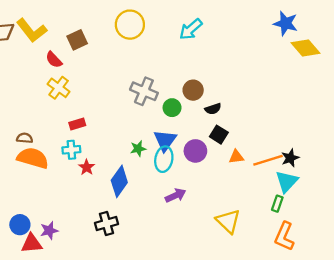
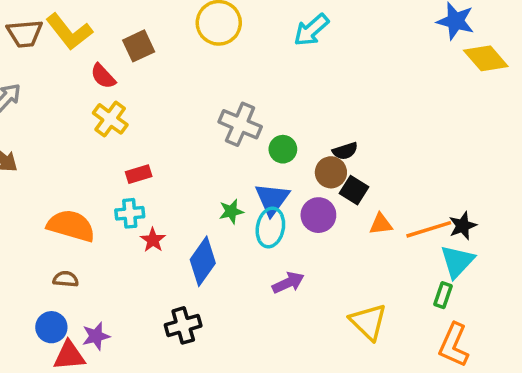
brown circle: (193, 90) -> (331, 172), moved
brown semicircle: (25, 138) -> (66, 279), moved

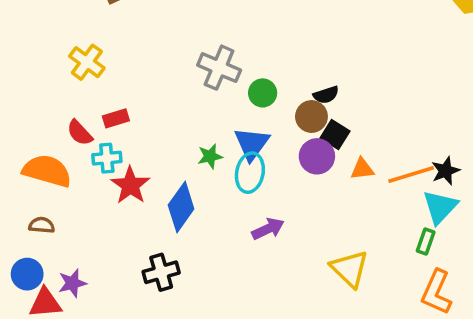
red semicircle: (103, 76) -> (80, 133), moved
purple circle: (318, 215) -> (317, 156), moved
red star: (153, 240) -> (130, 185), size x1.5

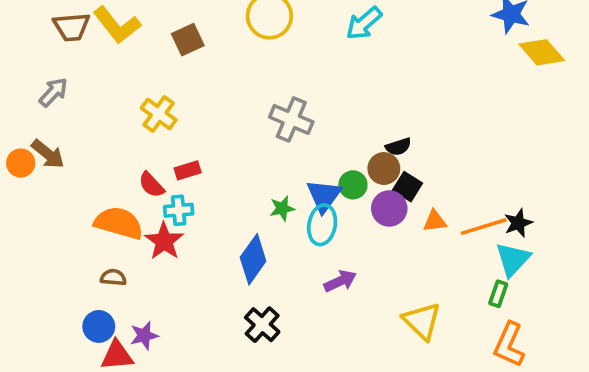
green circle: (263, 93) -> (353, 185), moved
red star: (130, 185) -> (164, 241), moved
black cross: (161, 272) -> (262, 325), moved, turned -32

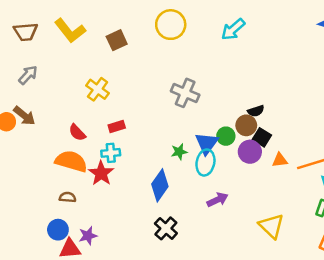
brown trapezoid: (72, 27) -> (26, 32), moved
red semicircle: (151, 185) -> (77, 133), moved

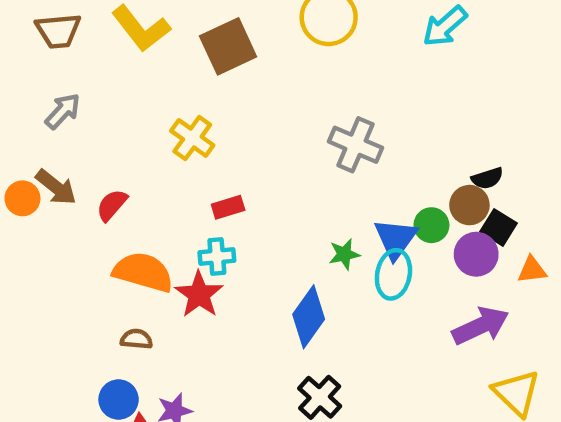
brown square: (117, 40) -> (228, 46), size x1.4
red semicircle: (77, 133) -> (112, 205), moved, turned 84
purple arrow: (217, 200) -> (481, 326), moved, size x1.4

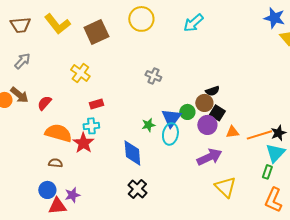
gray cross: (355, 145) -> (153, 76), size x0.7
blue diamond: (309, 317) -> (132, 153), turned -40

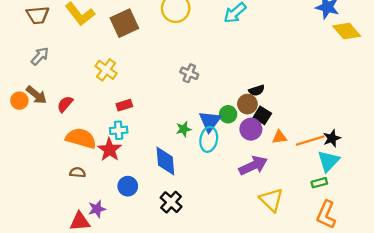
green rectangle: (267, 172) -> (319, 183), turned 56
blue circle: (47, 190) -> (128, 186), moved

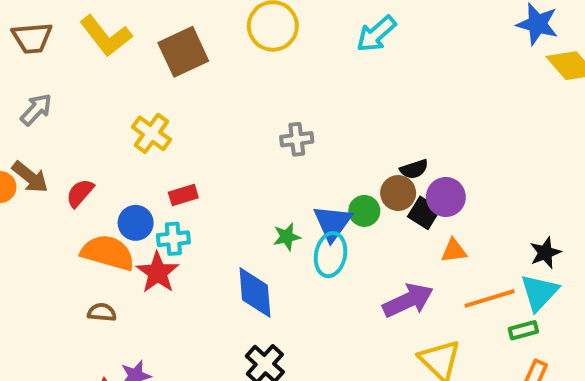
gray cross: (189, 73) -> (297, 139), turned -30
purple circle: (251, 129) -> (446, 197), moved
orange line: (310, 141) -> (490, 298), moved
blue circle: (128, 186) -> (136, 223), moved

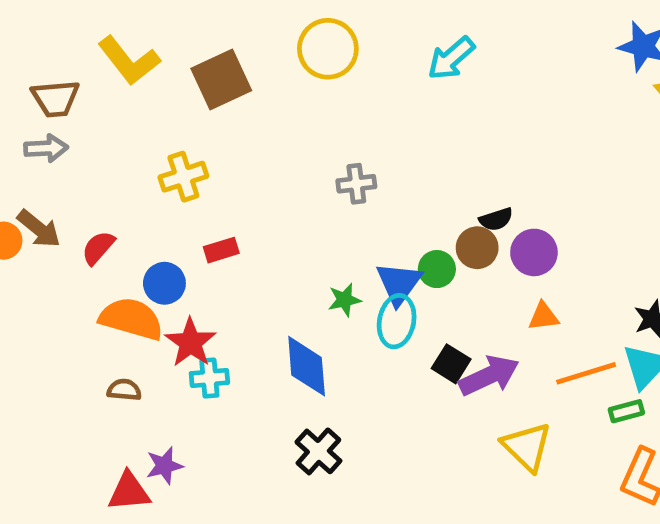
brown trapezoid: (32, 38) -> (55, 98), moved
gray arrow: (36, 109) -> (46, 148), turned 44
yellow cross: (152, 133) -> (183, 177), turned 36
black square: (424, 213) -> (451, 364), moved
cyan cross: (173, 239) -> (209, 378), moved

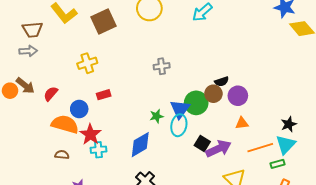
green circle: (437, 269) -> (196, 103), size x1.5
blue diamond: (307, 366) -> (140, 145), turned 64

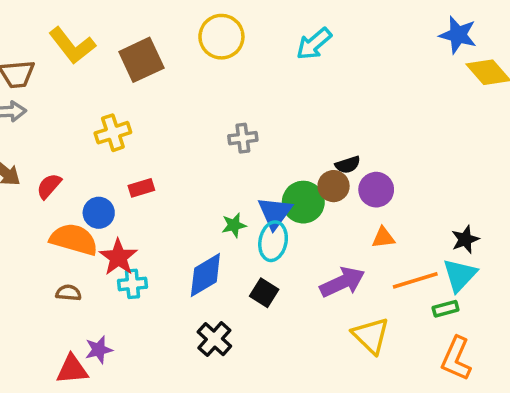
black square: (202, 144) -> (264, 293), moved

